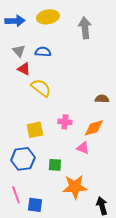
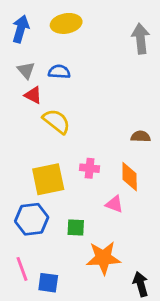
blue arrow: (15, 21) -> (21, 29), turned -72
gray arrow: (85, 28) -> (141, 39), moved
orange diamond: (94, 128) -> (130, 177), turned -75
yellow square: (35, 130) -> (48, 179), size x1.4

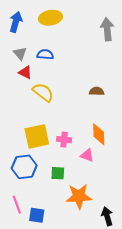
brown semicircle: (141, 137) -> (97, 91), moved
pink cross: (90, 168) -> (64, 140), moved

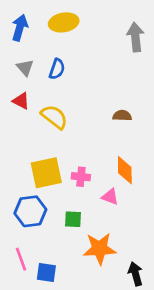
blue semicircle: (45, 54) -> (57, 69), turned 105
red triangle: (25, 72) -> (21, 101), moved

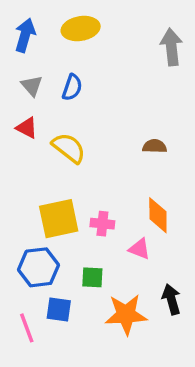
blue square: (46, 272) -> (59, 309), moved
black arrow: (135, 274) -> (171, 299), moved

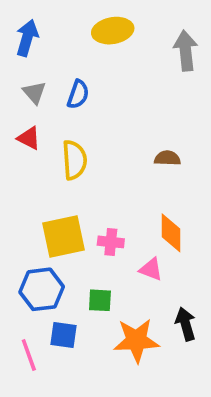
yellow ellipse: (81, 29) -> (113, 31), moved
yellow semicircle: (69, 148) -> (74, 160), turned 48

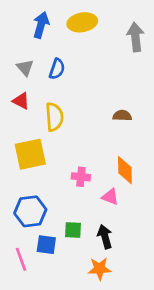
blue arrow: (27, 38) -> (41, 25), moved
yellow square: (63, 237) -> (30, 154), moved
green square: (100, 300) -> (73, 230), moved
black arrow: (186, 324) -> (105, 237), moved
orange star: (136, 340) -> (100, 269), moved, size x0.7

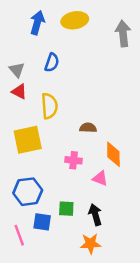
gray triangle: (25, 68) -> (17, 70), moved
brown semicircle: (122, 116) -> (88, 128), moved

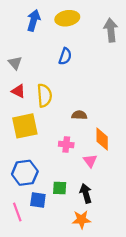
blue semicircle: (52, 63) -> (65, 56), moved
red triangle: (19, 92) -> (18, 91), moved
pink triangle: (100, 178) -> (90, 161), turned 32

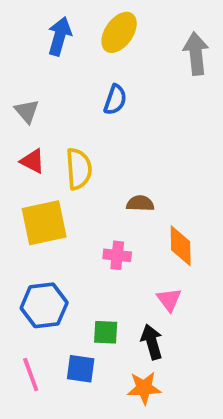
yellow ellipse: (67, 18) -> (119, 32), turned -45
pink triangle: (90, 161) -> (169, 300), moved
blue square: (38, 200) -> (81, 369), moved

